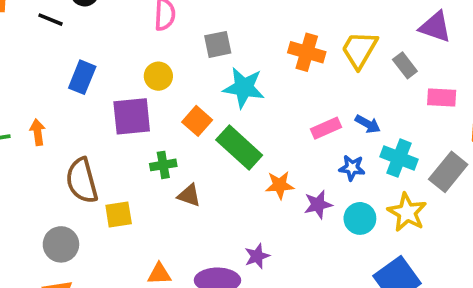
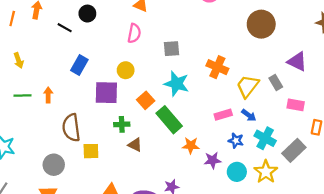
gray square: (218, 44) -> (172, 49), moved
yellow trapezoid: (359, 50) -> (248, 86), moved

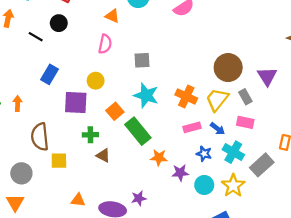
brown circle: (261, 24) -> (228, 68), moved
purple triangle: (297, 62) -> (267, 76), turned 30
orange cross: (217, 67) -> (186, 96), moved
pink rectangle: (296, 105) -> (245, 122), moved

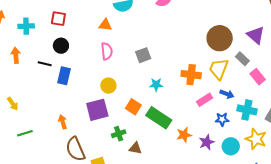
blue rectangle: (50, 74) -> (64, 76), moved
cyan star: (146, 95) -> (156, 85), size x0.6
orange arrow: (18, 104) -> (63, 122), moved
pink rectangle: (245, 122) -> (258, 77), moved, turned 56

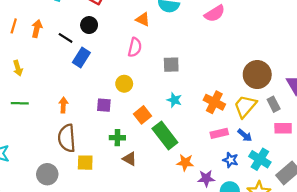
orange arrow: (16, 55) -> (37, 29), moved
pink rectangle: (258, 77) -> (283, 128), turned -70
purple square: (97, 110) -> (104, 105), size x0.6

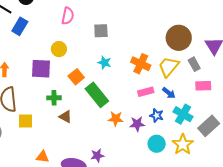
purple square: (104, 105) -> (41, 69), size x1.5
purple star: (206, 178) -> (137, 124), moved

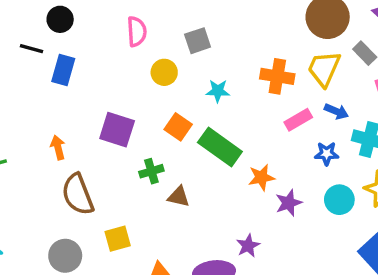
yellow circle: (59, 49) -> (164, 72), moved
purple square: (41, 69) -> (117, 130), turned 30
yellow square: (25, 121) -> (118, 239), moved
purple star: (137, 124) -> (289, 203), moved

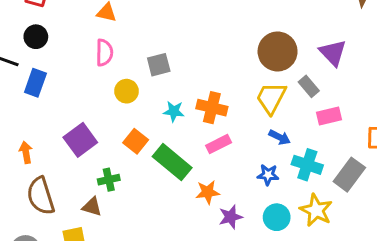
orange cross: (277, 76) -> (212, 108), moved
pink rectangle: (298, 120) -> (219, 144), moved
purple square: (117, 130) -> (80, 140), turned 32
brown triangle: (179, 197) -> (92, 207), moved

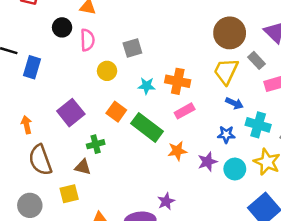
black circle: (36, 37) -> (62, 27), moved
purple star: (231, 217) -> (207, 162), moved

